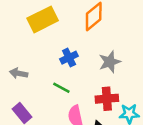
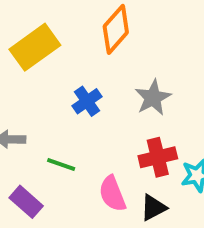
green line: (61, 88) -> (61, 164), moved

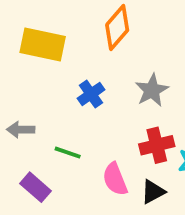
yellow rectangle: (35, 47) -> (43, 45), turned 48

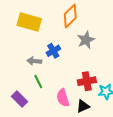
gray star: (152, 90) -> (86, 40), moved
gray arrow: (21, 130) -> (34, 61), moved
green line: (68, 153) -> (38, 81), turned 40

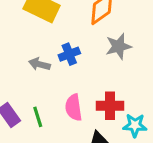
green line: (38, 81) -> (38, 117), moved
pink semicircle: (63, 98) -> (74, 107), moved

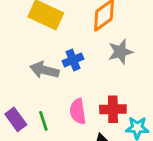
gray arrow: (39, 64) -> (44, 70), size x1.4

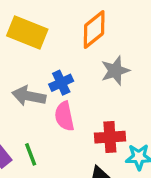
pink semicircle: (78, 111) -> (64, 116), moved

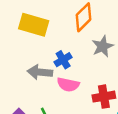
pink semicircle: (64, 116) -> (68, 85), turned -60

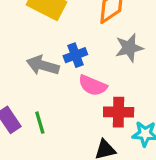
pink semicircle: (68, 85) -> (93, 85), moved

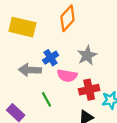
gray star: (129, 48) -> (87, 55), moved
green line: (40, 123) -> (46, 99), moved

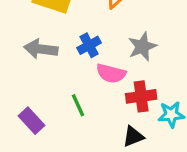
gray arrow: (30, 70) -> (41, 49), moved

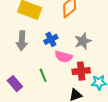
gray arrow: (41, 49) -> (22, 41), turned -96

